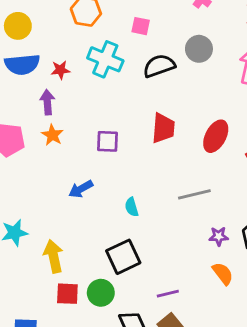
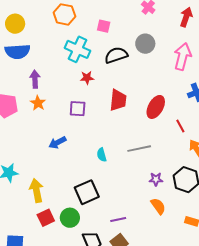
red star: (60, 70) -> (87, 78), moved
cyan semicircle: (132, 207) -> (102, 155), moved
red square: (67, 294) -> (46, 218), turned -30

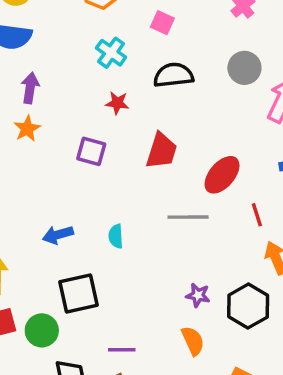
gray circle: (145, 44) -> (244, 68), moved
cyan cross: (78, 49) -> (111, 53), size x0.7
blue arrow: (57, 142) -> (58, 235), moved
gray line: (139, 149) -> (188, 217), moved

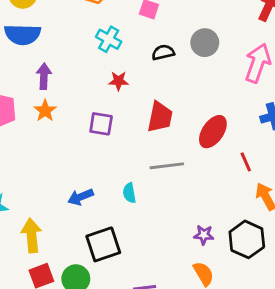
gray circle: (244, 68) -> (205, 43), moved
black semicircle: (173, 75) -> (163, 52), size x0.7
gray line: (188, 217) -> (167, 166), moved

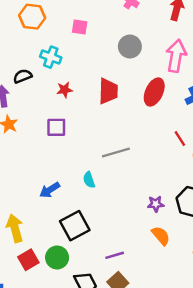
black semicircle: (163, 52) -> (23, 76), moved
red trapezoid: (160, 117) -> (108, 91), moved
red ellipse: (213, 132) -> (154, 92), moved

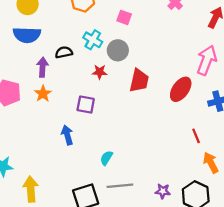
gray circle: (130, 47) -> (118, 50), moved
gray line: (116, 153) -> (120, 186), moved
cyan semicircle: (89, 180) -> (106, 158), turned 40
blue arrow: (50, 190) -> (67, 135), moved, turned 96

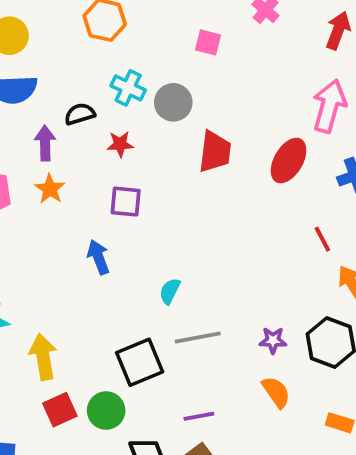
pink square: (124, 17) -> (208, 42), moved
red star: (100, 72) -> (120, 144), moved

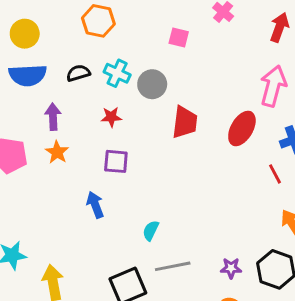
black semicircle: (80, 114) -> (78, 73), moved
red line: (322, 239) -> (275, 174), moved

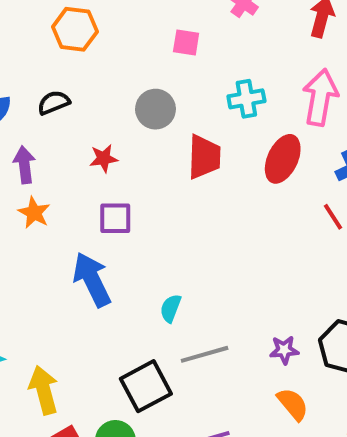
cyan cross: (117, 73) -> (246, 99), moved, turned -30
blue arrow: (95, 205) -> (92, 280), size x1.5

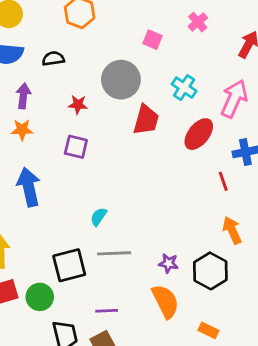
cyan cross: (246, 99) -> (184, 88), turned 30
gray circle: (155, 109) -> (121, 80), size x1.4
orange star: (34, 213) -> (22, 130), turned 30
blue arrow: (92, 280) -> (29, 187), moved
orange semicircle: (293, 404) -> (165, 301), size x1.4

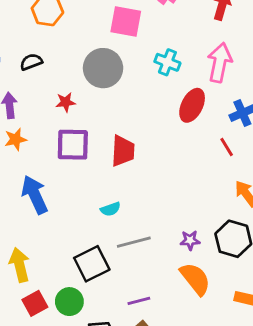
pink square: (153, 40) -> (126, 22), size x1.6
red trapezoid: (146, 120) -> (123, 151), moved
purple square: (76, 147) -> (73, 145), size x1.4
cyan semicircle: (99, 217) -> (110, 209), turned -132

